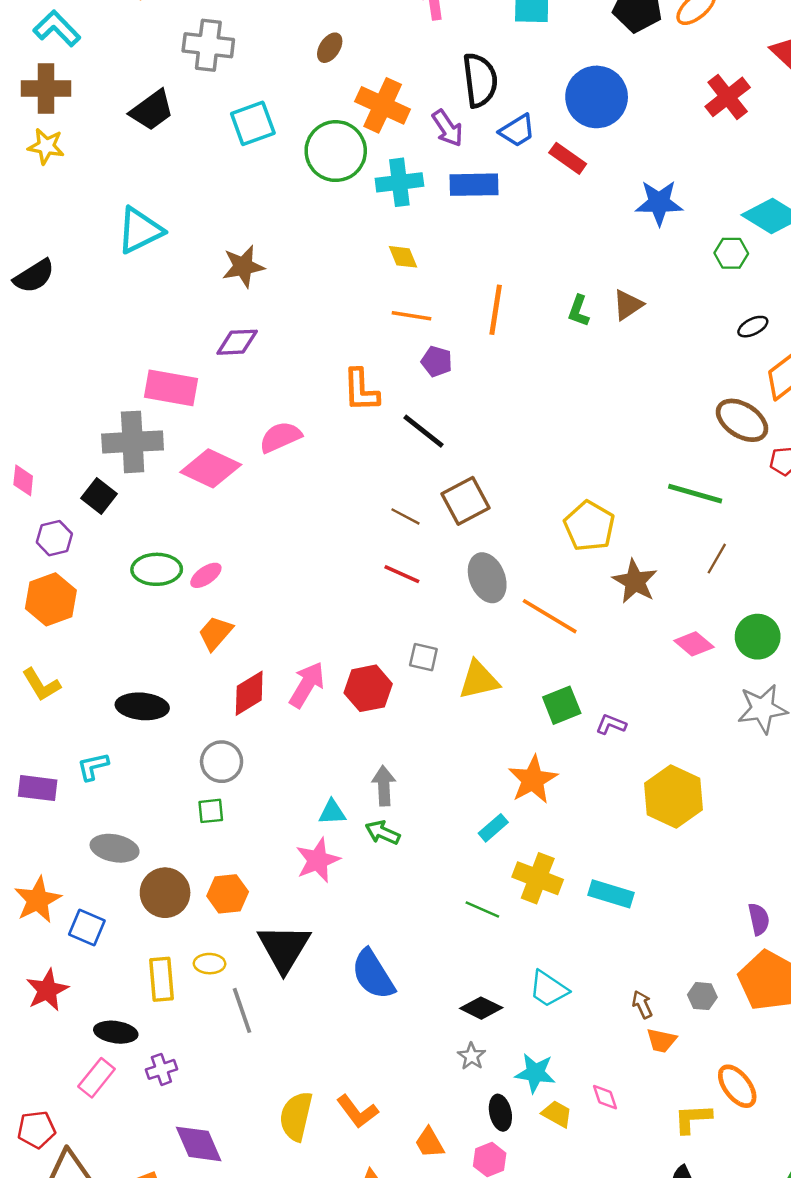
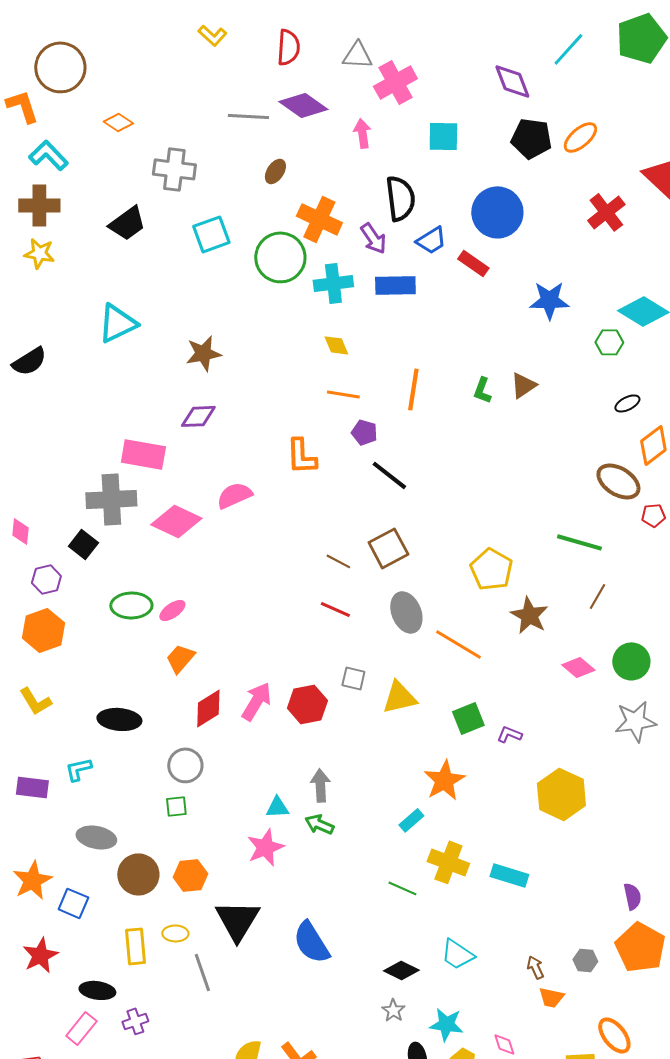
black line: (423, 431) -> (389, 475), moved

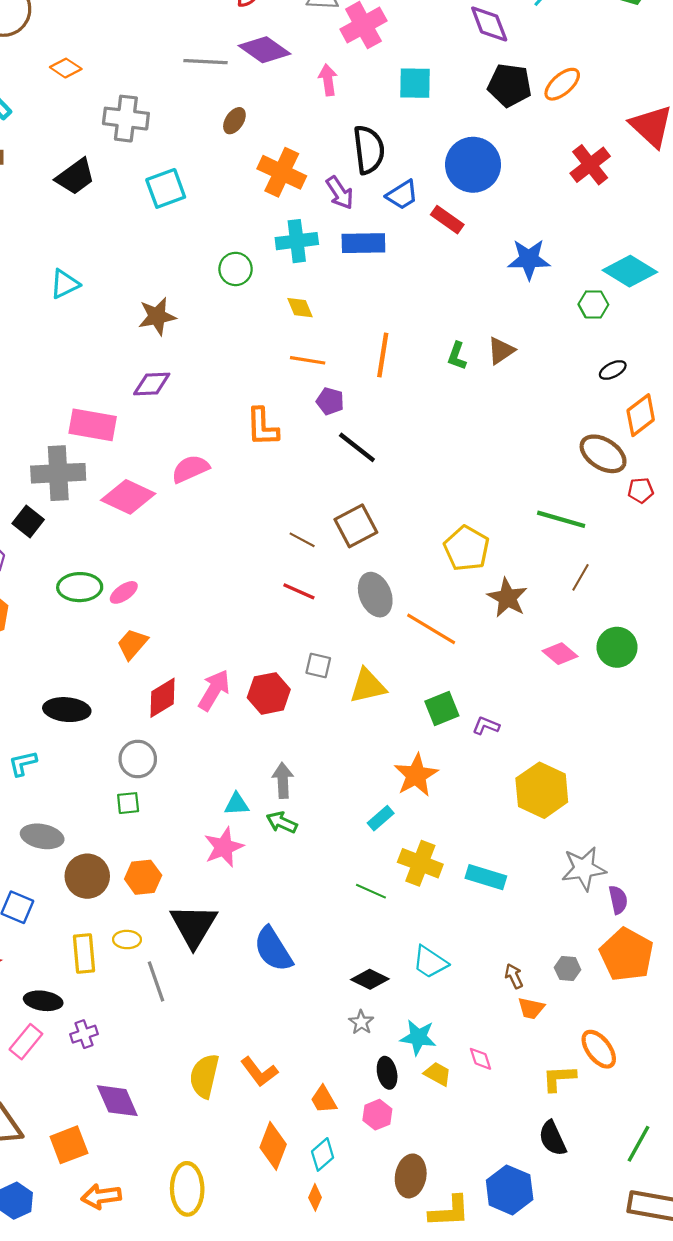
green circle: (280, 257) -> (236, 269), moved, size x0.6
cyan triangle: (117, 323) -> (65, 284), size x0.7
gray star: (635, 721) -> (584, 869), moved

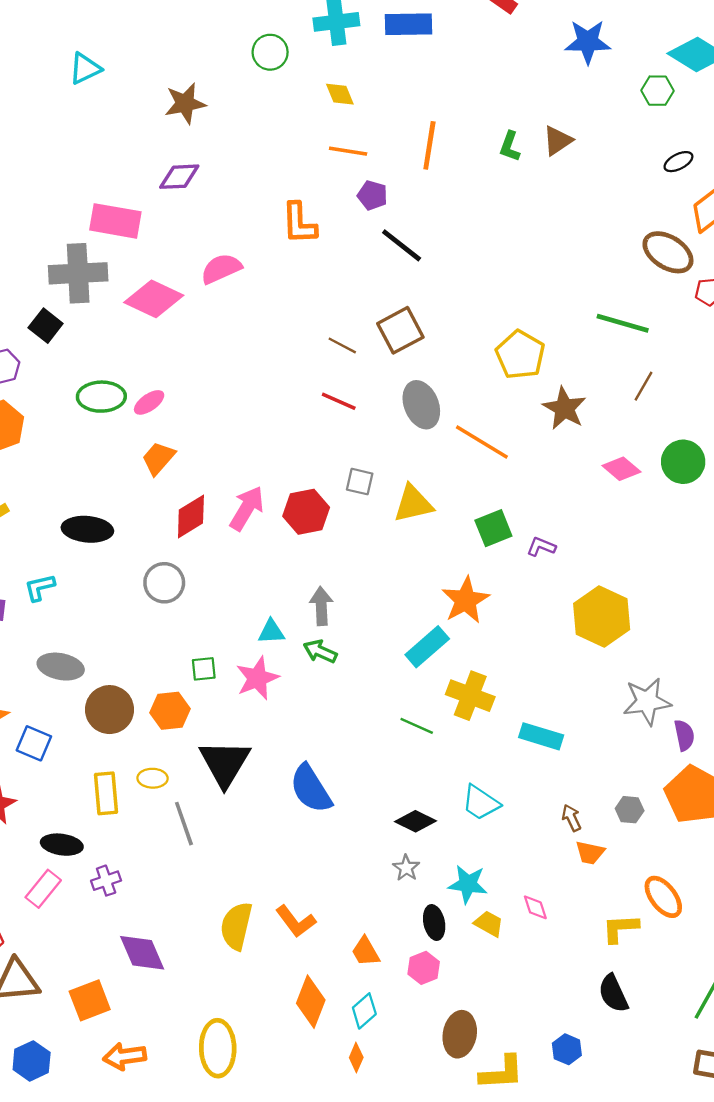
green square: (128, 803) -> (204, 669), moved
cyan rectangle: (381, 818) -> (427, 647), size x1.5
cyan rectangle: (486, 877) -> (541, 736), moved
blue hexagon: (510, 1190) -> (567, 1049), size x0.6

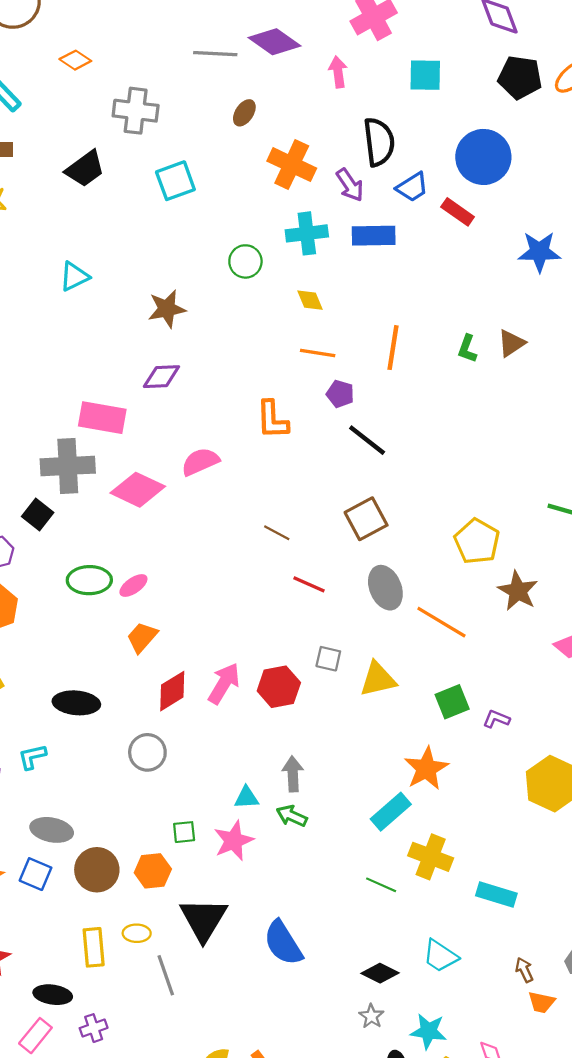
brown line: (342, 345) -> (277, 533), moved
blue square: (34, 743) -> (35, 874), moved

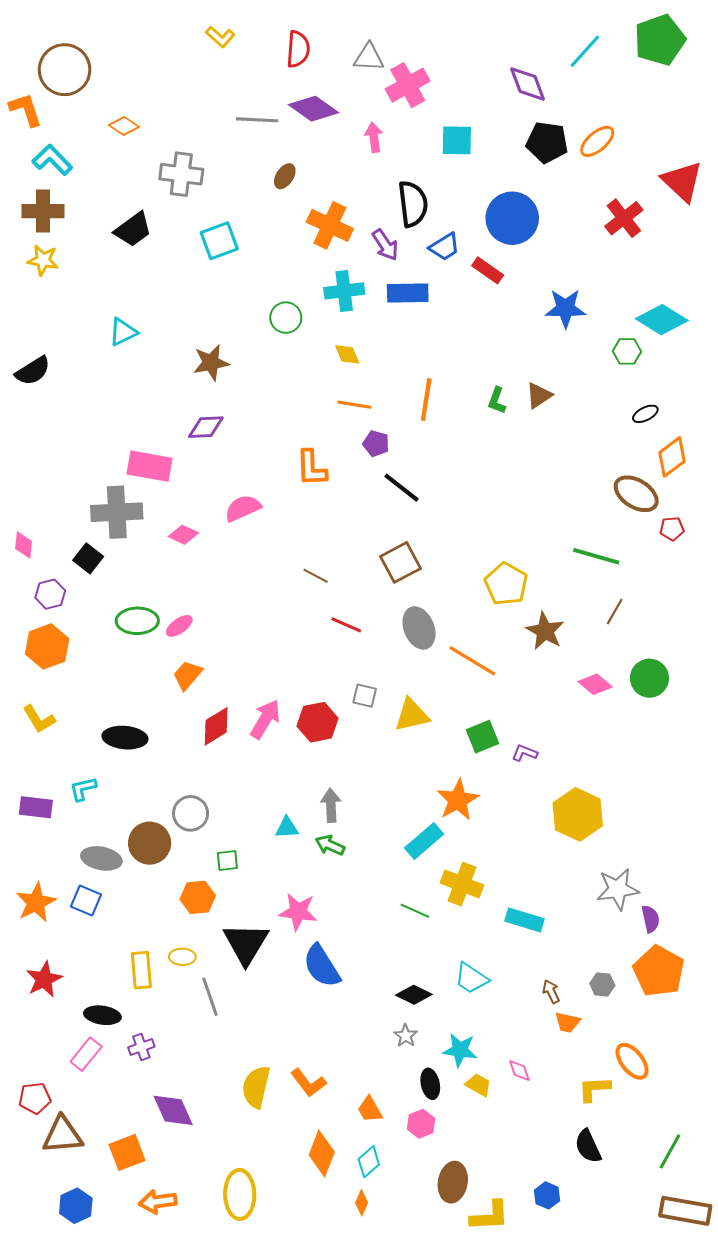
pink diamond: (138, 490) -> (183, 535), size x0.6
gray circle: (147, 752) -> (191, 813), moved
pink star: (234, 841) -> (298, 912), moved, turned 30
brown circle: (97, 870) -> (150, 843), moved

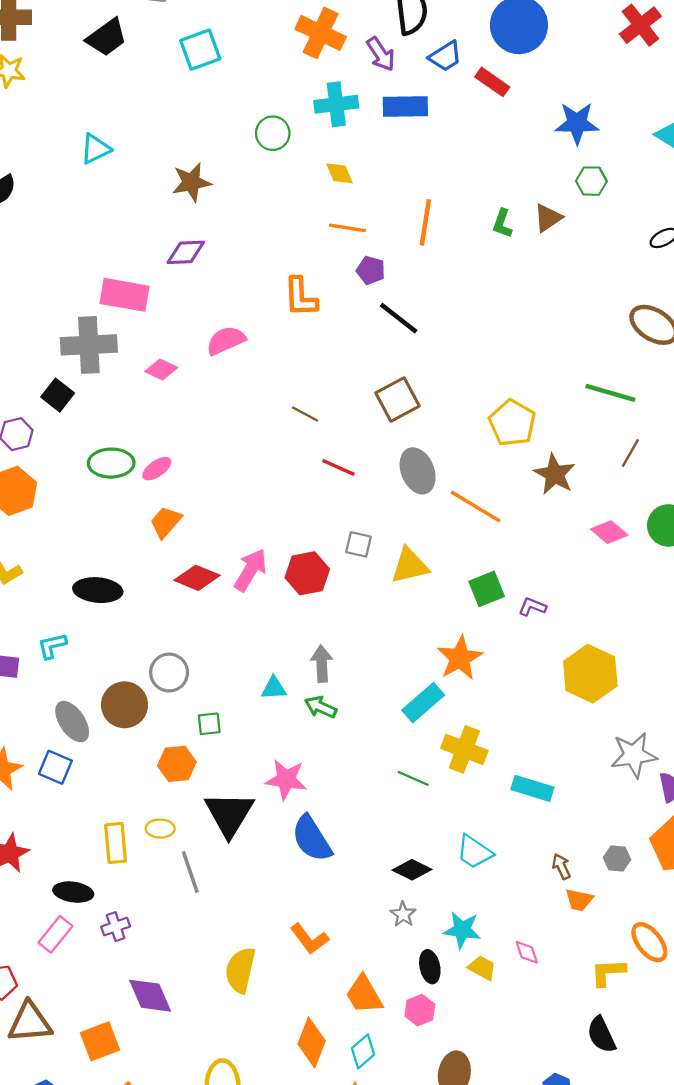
green hexagon: (627, 351) -> (591, 181), moved
red diamond: (216, 726) -> (197, 578), turned 54
gray ellipse: (101, 858) -> (72, 722), turned 45
orange L-shape: (308, 1083) -> (309, 939), moved
orange trapezoid: (370, 1109) -> (364, 995), size x1.4

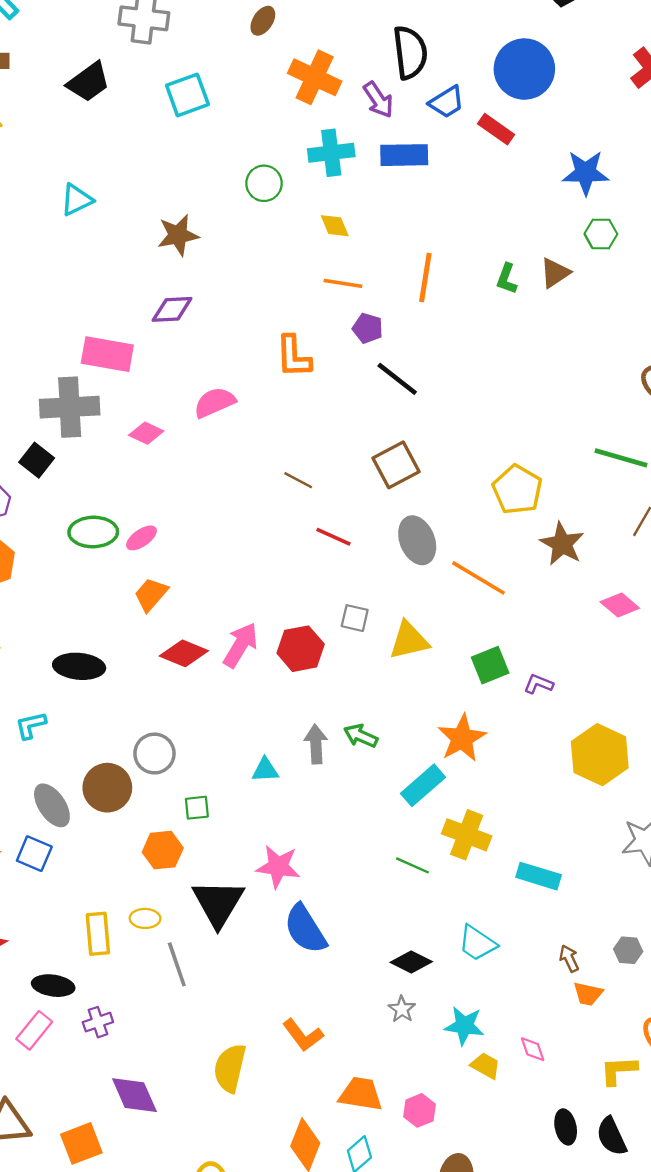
green arrow: (321, 707) -> (361, 736), moved
black ellipse: (430, 967) -> (566, 1127), moved
orange trapezoid: (364, 995) -> (361, 1094), turned 129

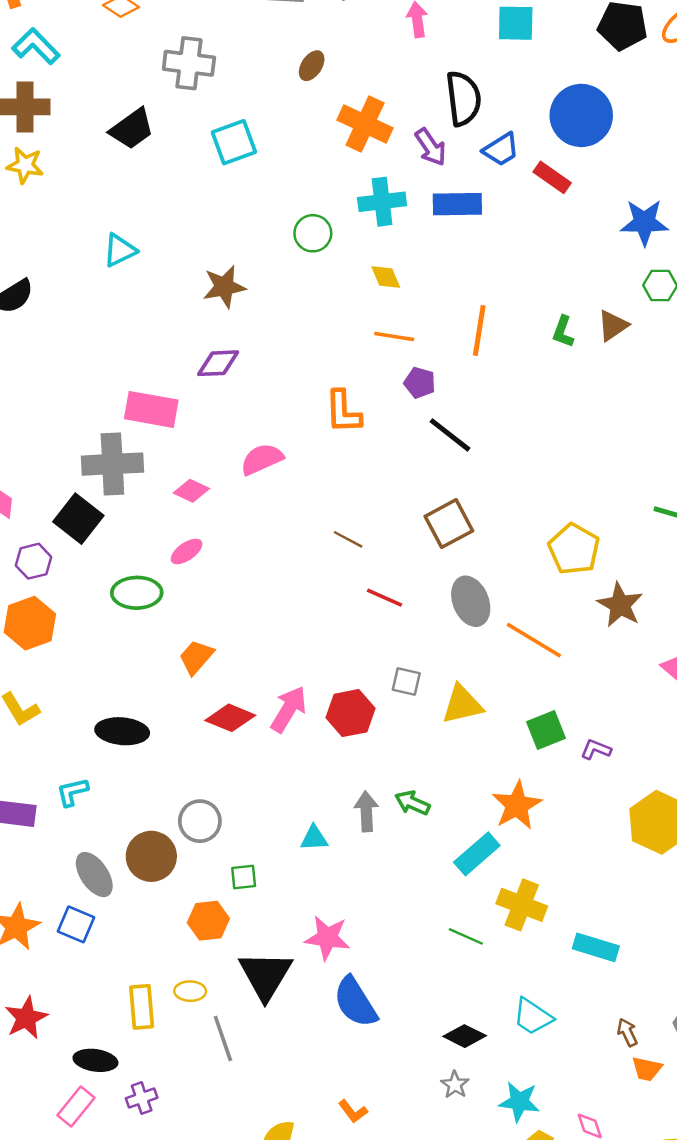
black square: (37, 460) -> (78, 519), size x1.4
pink ellipse: (141, 538) -> (187, 551), moved
orange L-shape: (303, 1035) -> (353, 1111), size x0.7

